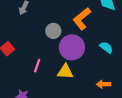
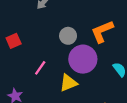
yellow triangle: (65, 72) -> (68, 83), turned -42

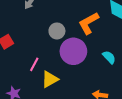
yellow triangle: (68, 83) -> (50, 79), moved

